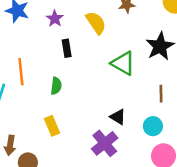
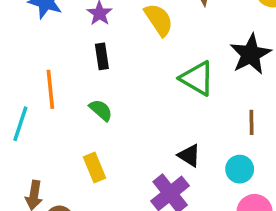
black rectangle: (67, 48) -> (102, 56), moved
green semicircle: (56, 86) -> (101, 110), turned -56

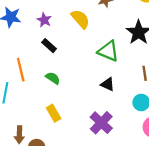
black rectangle: (102, 56) -> (49, 46), turned -32
black triangle: (189, 155) -> (108, 84), moved

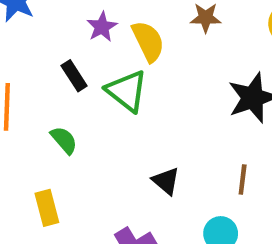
purple star: (44, 20) -> (102, 27), moved
green triangle: (108, 51) -> (127, 91), moved

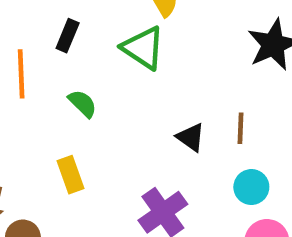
black rectangle: (74, 76) -> (68, 36), moved, turned 60
brown line: (243, 179) -> (240, 128), moved

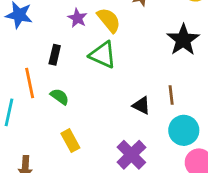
green semicircle: (83, 103) -> (60, 97), moved
cyan circle: (251, 187) -> (184, 130), size x1.4

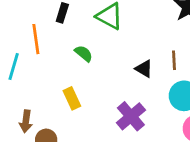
green semicircle: (60, 97) -> (84, 53), moved

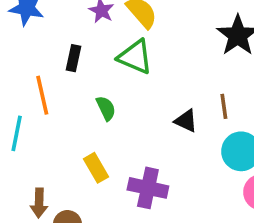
green semicircle: (84, 53) -> (106, 108), turned 30
purple cross: (131, 116) -> (148, 188), moved, turned -32

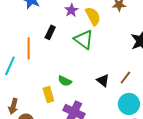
brown line: (224, 106) -> (125, 78), turned 32
green semicircle: (106, 108) -> (65, 81), moved, turned 128

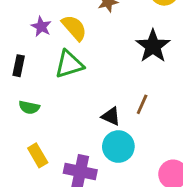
green triangle: (84, 40) -> (69, 64), turned -40
green semicircle: (65, 81) -> (29, 107), moved
cyan circle: (129, 104) -> (118, 147), moved

